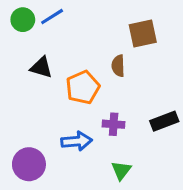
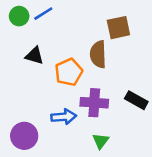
brown semicircle: (118, 66) -> (98, 54), size x1.5
black rectangle: (164, 121) -> (136, 100), turned 50
purple cross: (114, 124) -> (94, 103), size x1.5

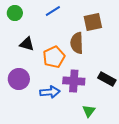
blue line: (43, 14) -> (53, 11), moved
purple circle: (24, 136) -> (19, 79), moved
green triangle: (101, 141) -> (89, 111), moved

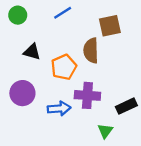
black rectangle: (107, 79) -> (126, 106), moved, turned -54

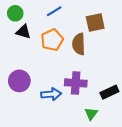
black triangle: (32, 52) -> (23, 32), moved
orange pentagon: (64, 67) -> (52, 40), moved

